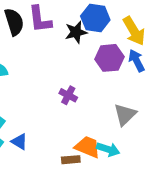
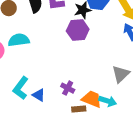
purple hexagon: (109, 58) -> (78, 30), moved
purple cross: (68, 95) -> (68, 88), moved

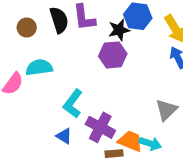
cyan L-shape: (21, 88) -> (73, 104), moved
purple cross: (68, 88) -> (100, 127), size x1.6

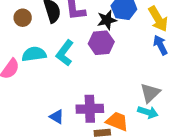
cyan L-shape: (73, 104) -> (65, 53), moved
purple cross: (100, 127) -> (90, 109), turned -30
cyan arrow: (150, 144) -> (148, 112), moved

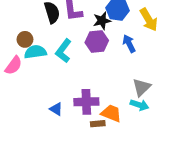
brown circle: (23, 18) -> (25, 39), moved
blue arrow: (160, 45) -> (129, 44), moved

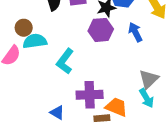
cyan L-shape: (63, 51) -> (65, 61), moved
cyan arrow: (139, 105) -> (147, 98), turned 42
blue triangle: (56, 109) -> (57, 113), moved

